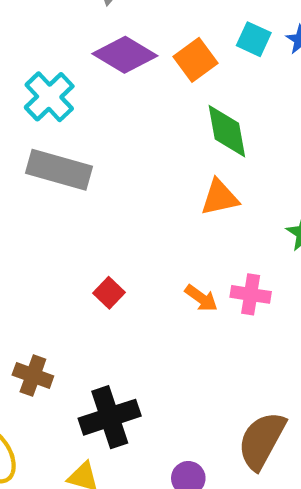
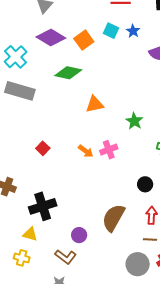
green diamond: (227, 131) -> (68, 73), moved, turned -68
pink cross: (251, 294) -> (109, 150), turned -30

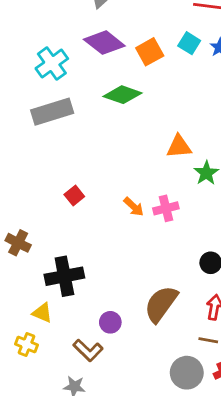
gray rectangle: (20, 91) -> (52, 112), turned -40
orange triangle: (95, 104) -> (179, 146), moved

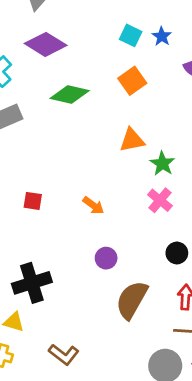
orange square: (150, 52) -> (132, 81), moved
red square: (74, 195) -> (33, 201), turned -36
pink cross: (166, 208) -> (160, 200), moved, turned -30
purple circle: (110, 322) -> (106, 258), moved

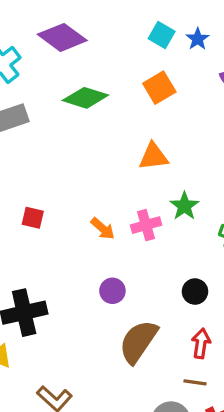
green star: (162, 164) -> (184, 206), moved
pink cross: (160, 200) -> (146, 225), moved, turned 30

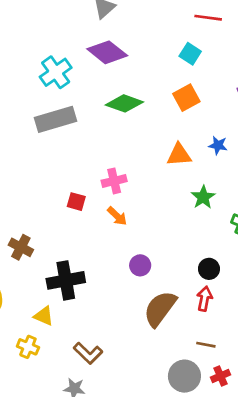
blue star: (198, 39) -> (218, 145), moved, turned -30
pink cross: (146, 225) -> (114, 181), moved
orange arrow: (103, 229) -> (117, 216), moved
red arrow: (201, 343) -> (204, 299), moved

